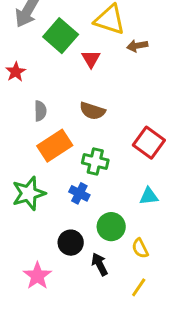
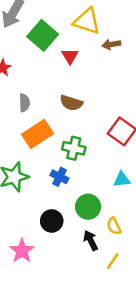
black arrow: (100, 264) -> (91, 240), moved

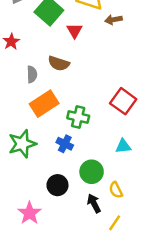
brown semicircle: (71, 103) -> (59, 63), moved

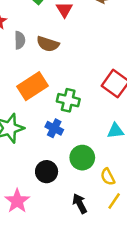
gray semicircle: (32, 74) -> (20, 40), moved
black arrow: (94, 203) -> (80, 204), moved
yellow line: (115, 223) -> (114, 201), moved

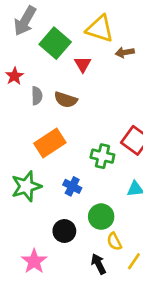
green cross: (68, 100) -> (102, 156), moved
yellow semicircle: (108, 177) -> (114, 242), moved

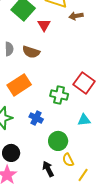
black circle: (64, 231) -> (11, 153), moved
black arrow: (99, 264) -> (48, 169), moved

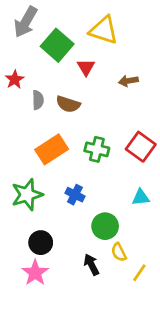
brown arrow: (76, 16) -> (128, 81), moved
green cross: (59, 95) -> (97, 149), moved

